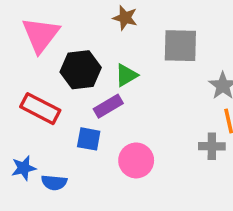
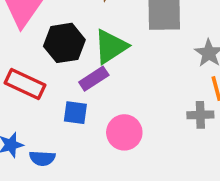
green triangle: (126, 75) -> (111, 47), size x1.5

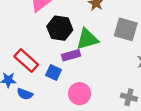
red rectangle: (25, 84) -> (26, 61), moved

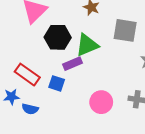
pink circle: (80, 94) -> (101, 102), moved

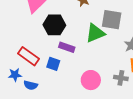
green triangle: (87, 45) -> (95, 33), moved
purple rectangle: (72, 64) -> (67, 47), turned 42

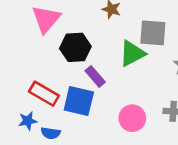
purple rectangle: (67, 47) -> (95, 76), turned 35
blue square: (53, 64) -> (79, 101), size x1.6

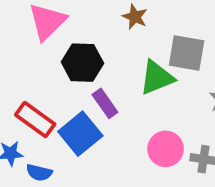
blue square: (79, 101) -> (80, 134), turned 32
pink circle: (132, 118) -> (166, 149), moved

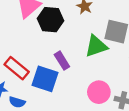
black hexagon: (82, 63) -> (50, 20), moved
blue square: (80, 134) -> (45, 79), turned -36

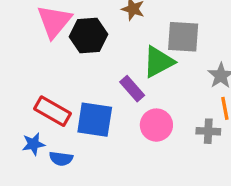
purple rectangle: (62, 61) -> (132, 89), moved
pink circle: (99, 92) -> (156, 125), moved

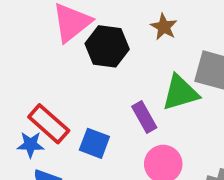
blue square: (95, 120) -> (94, 143), size x0.7
blue star: (33, 144) -> (31, 145), moved

